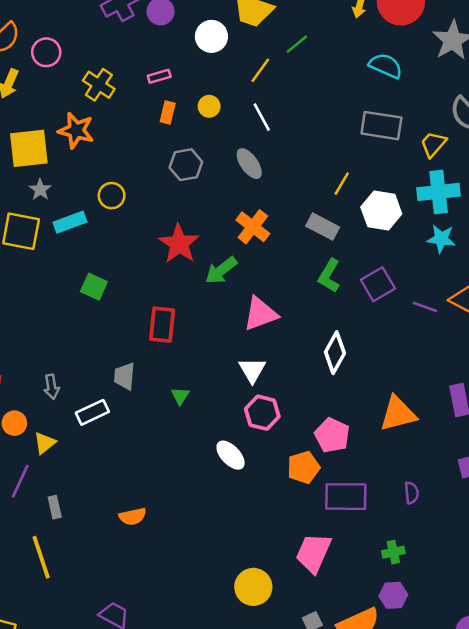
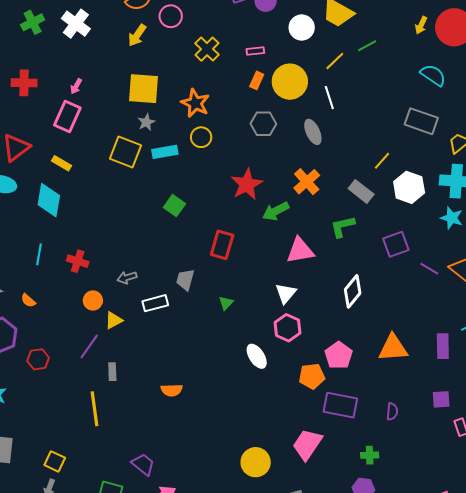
yellow circle: (209, 106) -> (290, 82), size x2.0
orange star: (76, 130) -> (195, 103), moved
green L-shape: (329, 276) -> (343, 227), moved, turned 36
gray arrow: (52, 387) -> (127, 277), turned 72

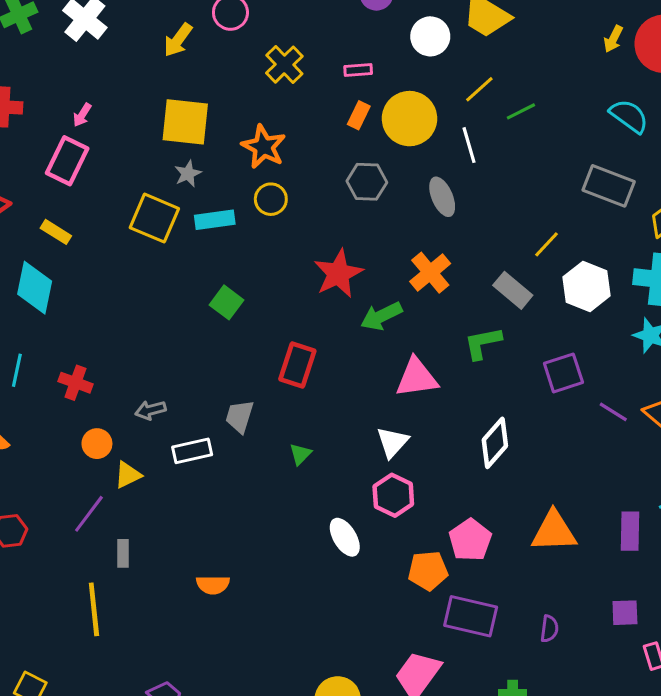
green line: (367, 46) -> (521, 111), moved

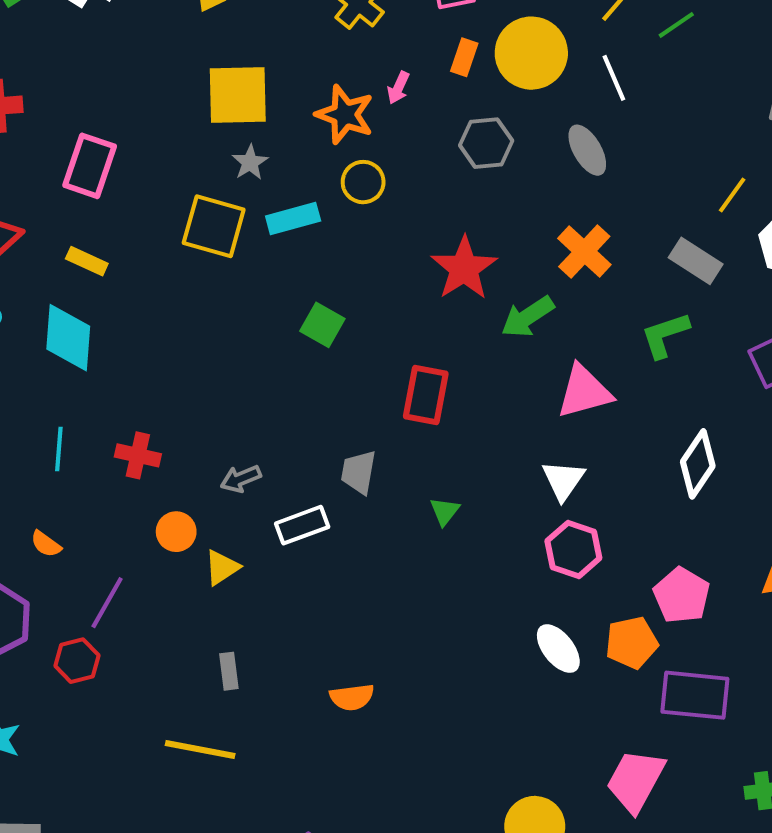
pink arrow: (82, 115) -> (398, 88), moved
purple line: (89, 514) -> (107, 603), moved
white ellipse: (345, 537) -> (558, 649), moved
yellow line: (94, 609) -> (200, 750), turned -66

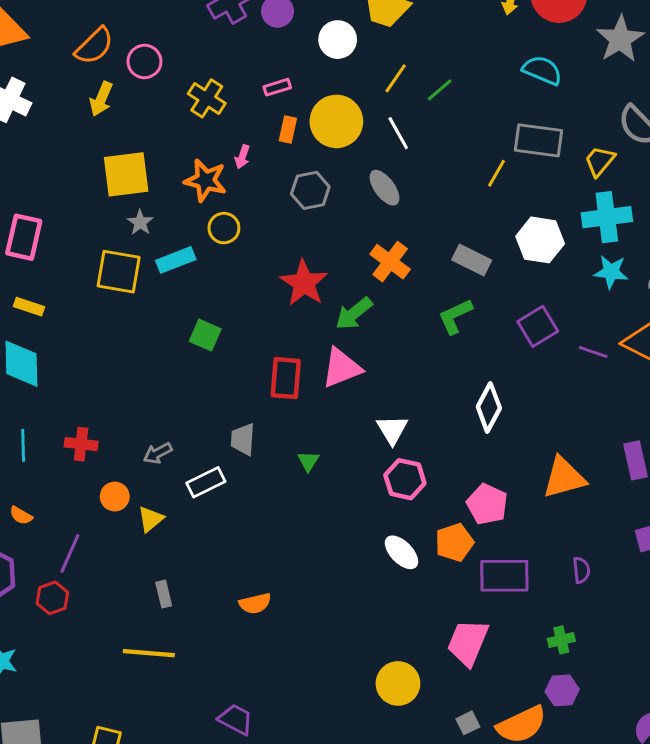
yellow line: (732, 195) -> (496, 173), moved
pink triangle: (584, 392) -> (342, 368), moved

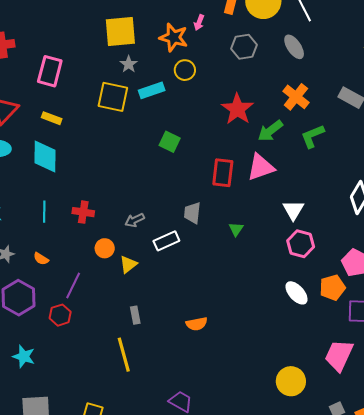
green L-shape: (455, 316) -> (313, 136), moved
yellow line: (149, 653) -> (124, 355), turned 68

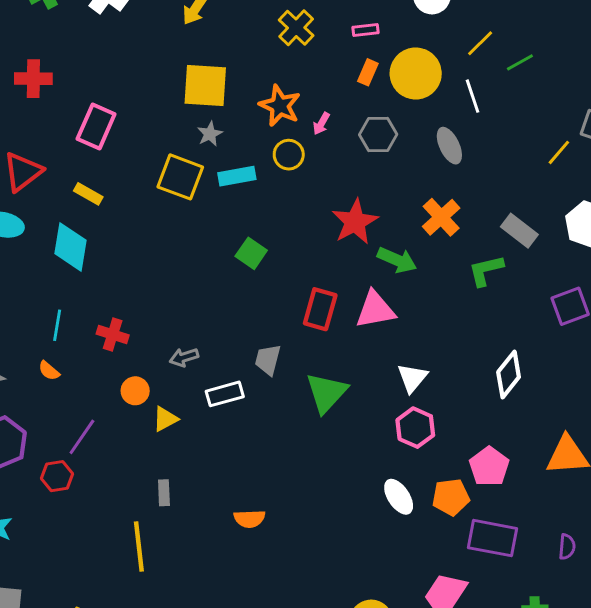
pink arrow: (199, 22) -> (321, 124), moved
green arrow: (270, 131) -> (397, 260), turned -128
green L-shape: (313, 136) -> (486, 270), moved
green triangle: (236, 229) -> (326, 393), size x2.0
orange semicircle: (41, 259) -> (49, 371), moved

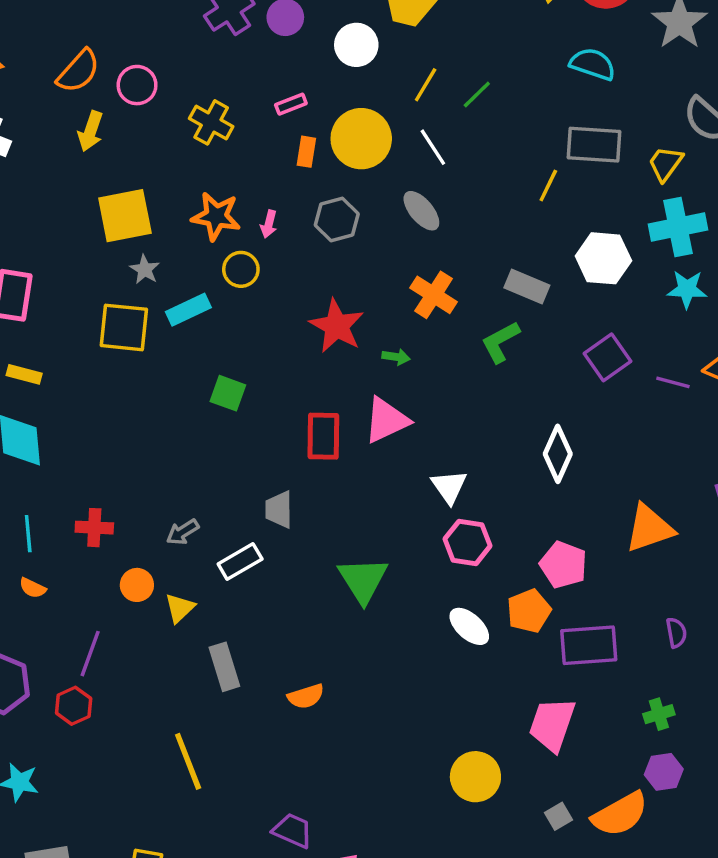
green arrow: (397, 260) -> (396, 357), size x0.6
green triangle: (326, 393) -> (363, 580), moved
gray rectangle: (164, 493) -> (224, 667), moved, size x1.5

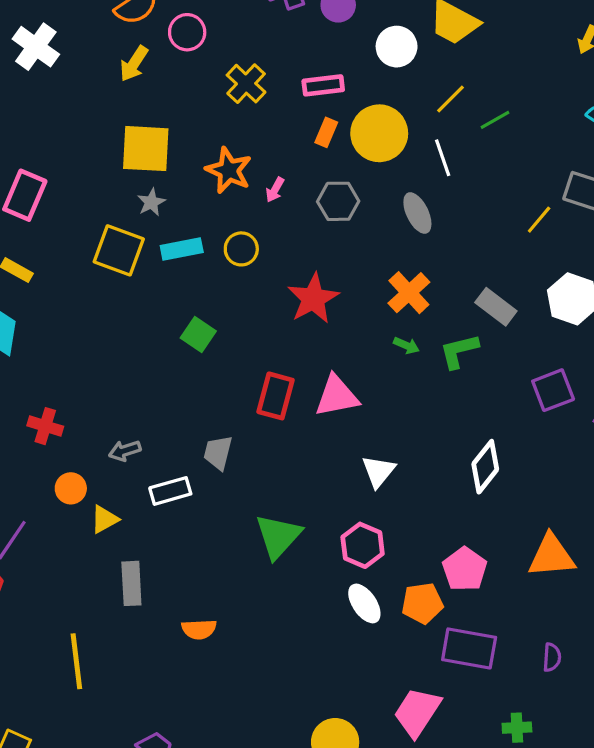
pink rectangle: (291, 104) -> (323, 85), size x1.4
yellow circle: (241, 269) -> (241, 249), moved
green arrow: (396, 357) -> (406, 346), moved
pink hexagon: (467, 542) -> (363, 545), moved

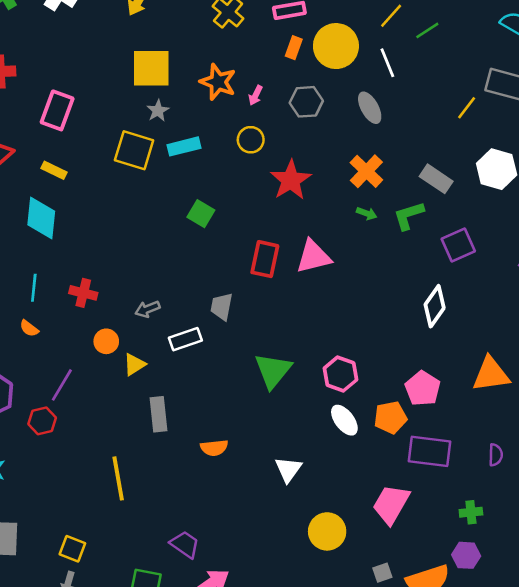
yellow circle: (241, 249) -> (251, 140), moved
purple square: (553, 390) -> (458, 245), moved
white triangle: (379, 471) -> (288, 469), moved

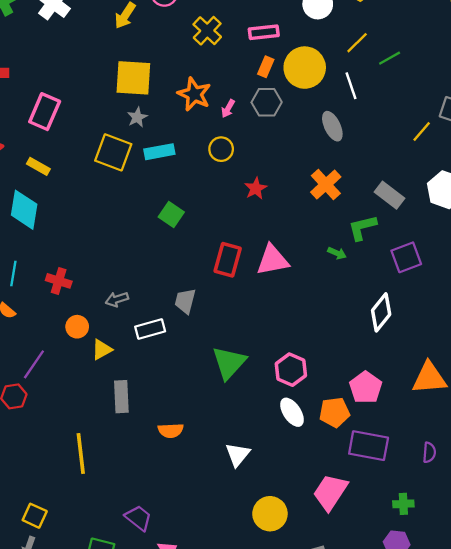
gray hexagon: (306, 102) -> (267, 102), moved
red star: (291, 180) -> (256, 188), size x0.6
green arrow: (367, 213) -> (337, 253), moved

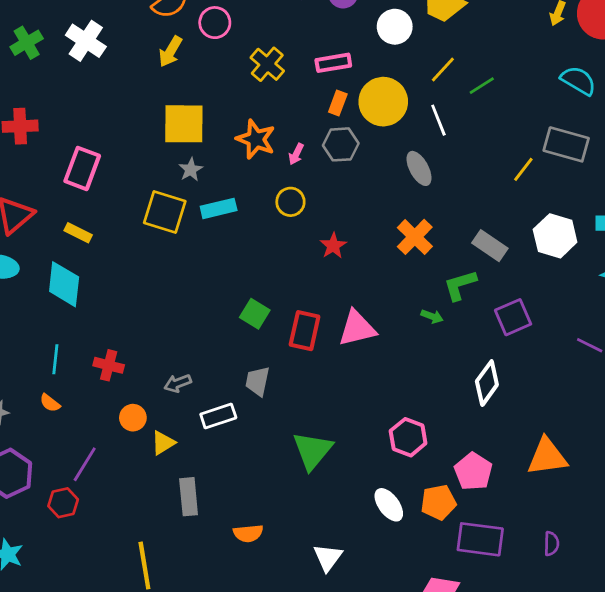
green square: (171, 214) -> (255, 314), moved
pink hexagon: (291, 370) -> (408, 437), moved

